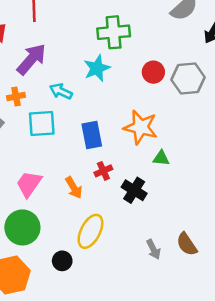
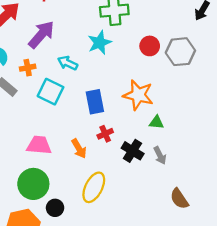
cyan square: (42, 123) -> (50, 92), turned 30
pink trapezoid: (29, 184) -> (39, 145), turned 60
gray arrow: (153, 249) -> (160, 155), moved
black circle: (62, 261) -> (55, 208), moved

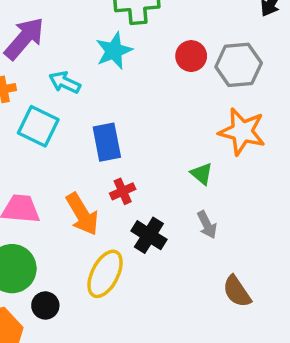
orange star: (138, 95) -> (242, 132), moved
green triangle: (156, 122) -> (202, 174), turned 35
orange arrow: (79, 149) -> (82, 214), size x1.4
black cross: (133, 151) -> (149, 235), moved

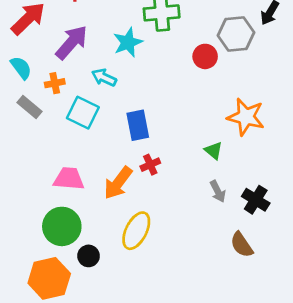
cyan star: (114, 51) -> (128, 42), moved
gray hexagon: (239, 65) -> (236, 34), moved
orange arrow: (82, 214) -> (118, 183), turned 68
black cross: (149, 235) -> (256, 200), moved

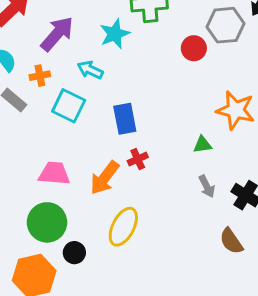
green triangle: (214, 151) -> (202, 145), turned -48

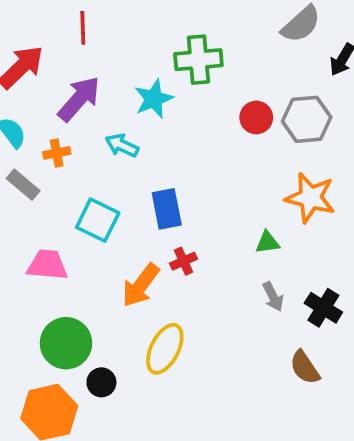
gray hexagon: (226, 25) -> (307, 119), moved
cyan square: (69, 106) -> (98, 220), moved
pink trapezoid: (54, 173) -> (47, 265), moved

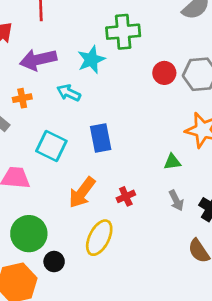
purple arrow: (79, 99) -> (38, 60), turned -144
red cross: (184, 261) -> (126, 196), moved

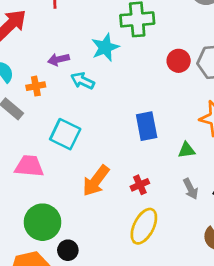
purple arrow: (38, 60) -> (59, 59), moved, size x0.6
blue rectangle: (101, 138) -> (147, 126), moved
yellow ellipse: (99, 238) -> (144, 226), moved

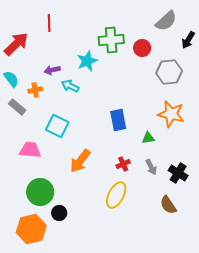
red circle: (179, 61) -> (142, 48), moved
red cross: (140, 185) -> (123, 164), moved

